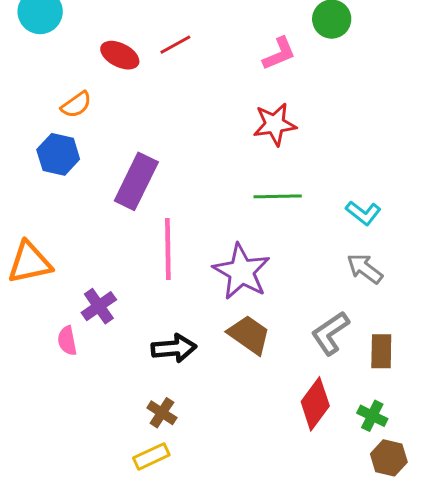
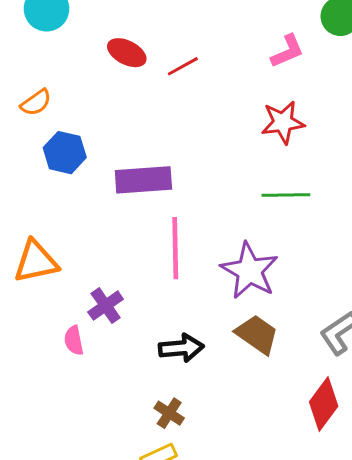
red line: (175, 45) -> (183, 66), moved
orange semicircle: (76, 105) -> (36, 103), moved
purple rectangle: (136, 181) -> (143, 180), turned 60

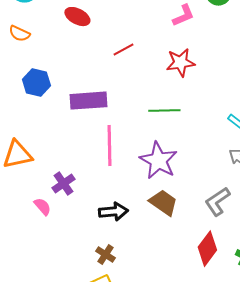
red line: (183, 66) -> (123, 50), moved
orange semicircle: (36, 103) -> (19, 34), moved, turned 60
green line: (286, 195) -> (164, 111), moved
pink semicircle: (74, 340) -> (42, 207), turned 150

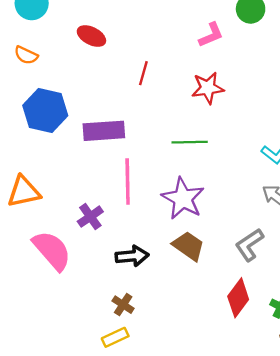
red line: (123, 50) -> (143, 73), turned -45
blue hexagon: (36, 83) -> (45, 110), size x1.4
purple cross: (63, 184) -> (90, 217), moved
pink semicircle: (42, 207) -> (52, 250), size x2.0

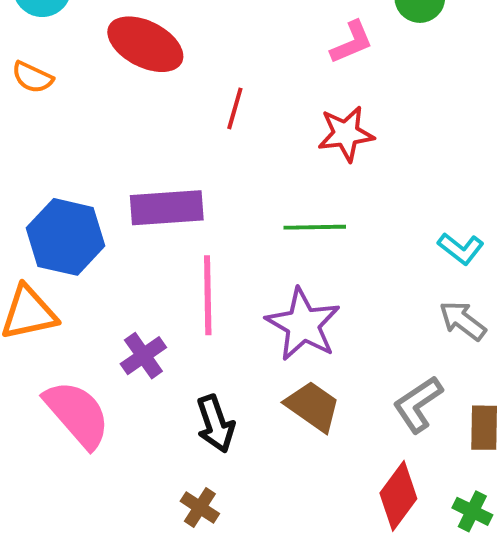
red ellipse: (91, 36) -> (145, 44), size x1.5
blue hexagon: (45, 110) -> (66, 237), moved
black arrow: (132, 256) -> (215, 424), turned 76

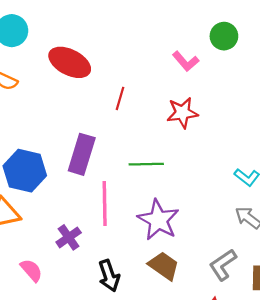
pink L-shape: (352, 42) -> (186, 61), turned 72
purple rectangle: (167, 208) -> (82, 154), turned -69
green line: (315, 227) -> (146, 164), moved
pink semicircle: (77, 414) -> (31, 270), size x0.6

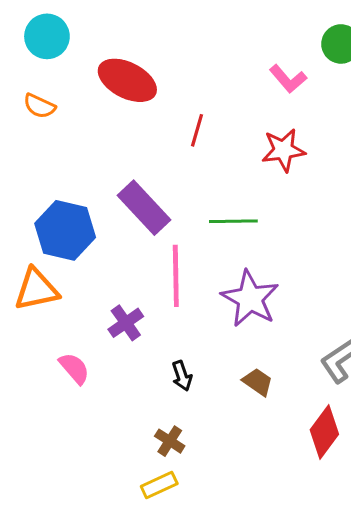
purple rectangle: (82, 154) -> (144, 208), turned -60
brown trapezoid: (164, 266) -> (258, 382), moved, size x0.7
black arrow: (109, 276) -> (182, 376), size x0.7

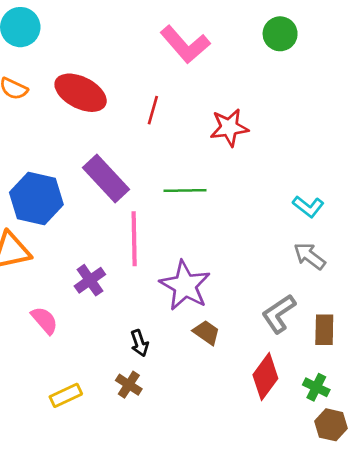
pink L-shape: (288, 79) -> (185, 45), moved, size x1.5
red ellipse: (127, 80) -> (81, 93), moved
purple star: (250, 299) -> (185, 286), moved
black arrow: (182, 376) -> (139, 343), moved
yellow rectangle: (159, 485) -> (66, 395), moved

